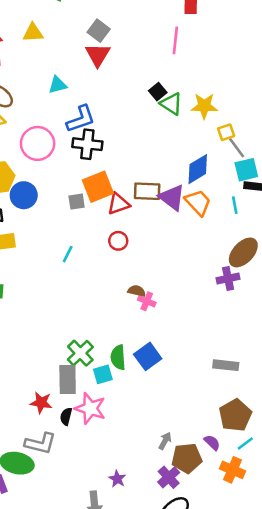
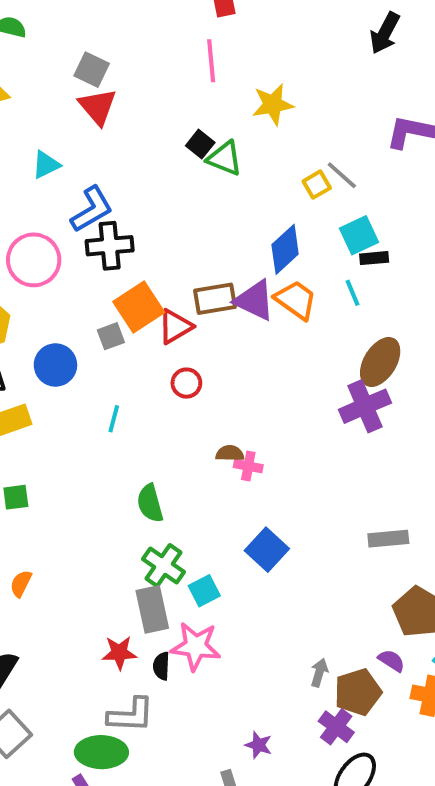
yellow star: (204, 106) -> (273, 104), moved
gray line: (237, 148) -> (342, 175), moved
blue circle: (24, 195) -> (55, 365), moved
purple cross: (228, 278) -> (365, 406), size x1.4
green semicircle: (118, 357) -> (150, 503), moved

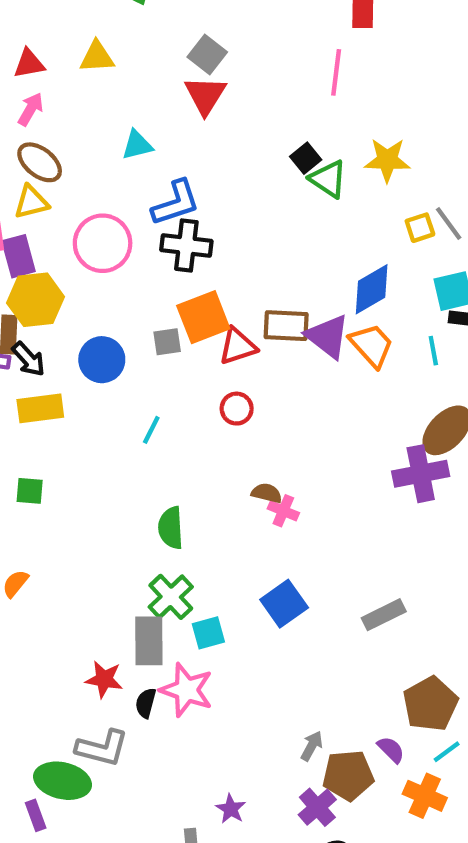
yellow star: (273, 104) -> (387, 160), moved
gray rectangle: (388, 539) -> (384, 615), moved, turned -33

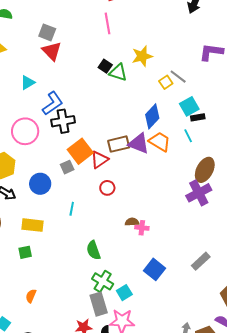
yellow rectangle: (40, 408) -> (33, 225), moved, turned 30

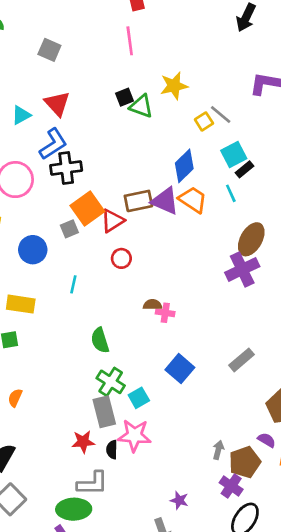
red triangle: (52, 51) -> (57, 104), moved
black square: (105, 66) -> (124, 97), turned 32
black rectangle: (198, 117) -> (245, 169), turned -32

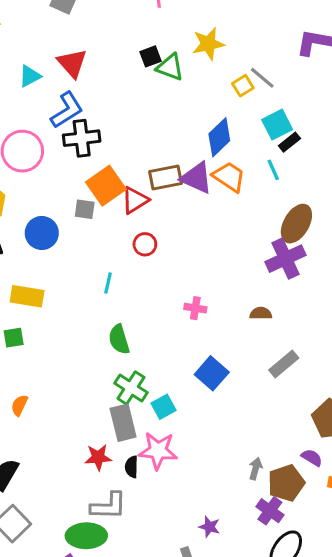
gray square: (69, 229) -> (85, 209), turned 30
cyan line: (73, 284) -> (108, 283), moved
brown semicircle: (152, 305) -> (261, 313), moved

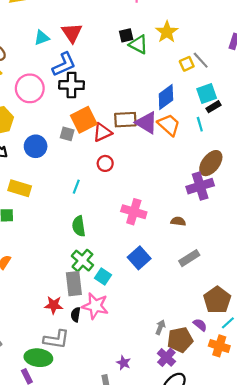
yellow star: (208, 44) -> (167, 32), turned -30
pink cross: (195, 308) -> (134, 212), size x1.6
cyan square: (164, 407) -> (103, 276), turned -35

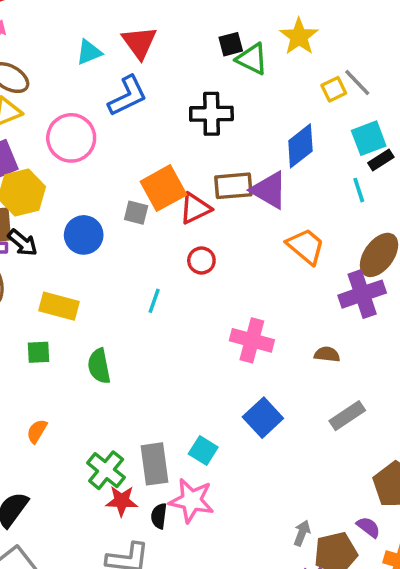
black cross: (72, 85) -> (211, 114), moved
orange trapezoid: (169, 125) -> (306, 246), moved
green semicircle: (79, 226) -> (99, 366), moved
green cross: (82, 261) -> (106, 470), moved

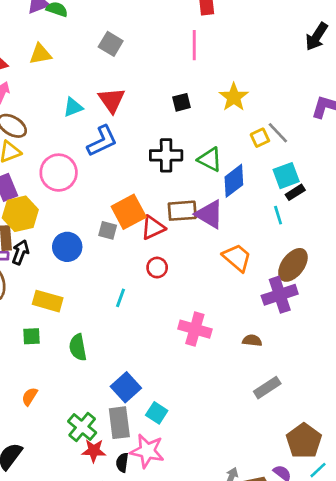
green triangle: (252, 59) -> (210, 159), moved
black arrow: (23, 243) -> (20, 252), turned -110
blue square: (263, 418) -> (126, 387), moved

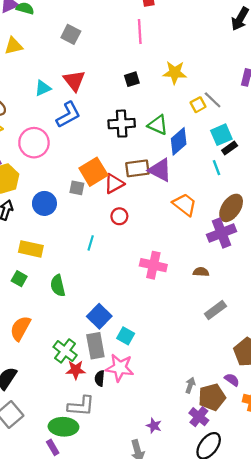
yellow star: (234, 97) -> (175, 73), turned -30
green square: (32, 336) -> (19, 279), turned 35
orange semicircle: (30, 397) -> (20, 328), size x1.6

